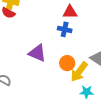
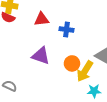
red triangle: (70, 12) -> (42, 19), moved

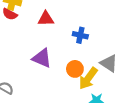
blue cross: (67, 30) -> (80, 35), moved

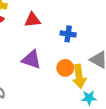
yellow arrow: (88, 78) -> (79, 76), turned -40

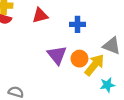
purple triangle: (32, 60) -> (57, 55), moved, turned 40
yellow arrow: (79, 76) -> (94, 65), turned -125

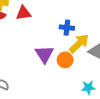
red triangle: (40, 16) -> (23, 13), moved
yellow arrow: (94, 65) -> (79, 44), moved

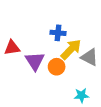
red triangle: (23, 13) -> (12, 48), moved

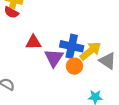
blue cross: (58, 33) -> (72, 46), moved, size x1.5

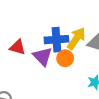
red triangle: (33, 42) -> (17, 47), turned 35

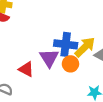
red triangle: (17, 47) -> (26, 69), moved

